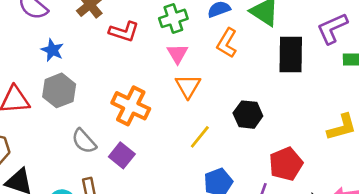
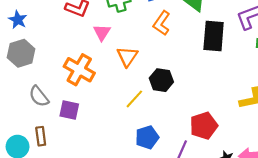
pink triangle: (177, 54) -> (102, 32), moved
black hexagon: (248, 115) -> (161, 80), moved
purple square: (122, 155) -> (69, 110), turned -30

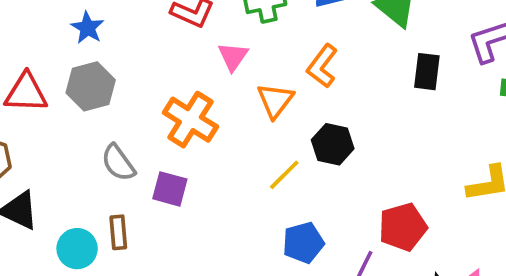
orange L-shape: (162, 23) -> (322, 66), moved
black rectangle: (214, 36) -> (427, 72), size x0.7

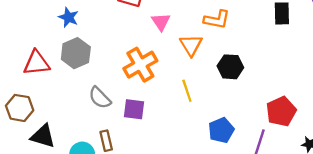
orange L-shape: (322, 66) -> (217, 20), turned -108
orange cross: (190, 120) -> (140, 65), turned 36
yellow line: (284, 175) -> (187, 91), moved, turned -55

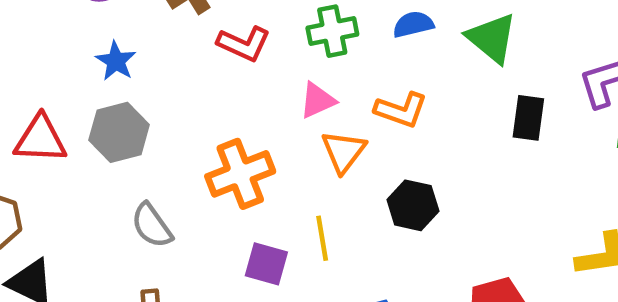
pink triangle: (161, 22) -> (317, 100), moved, turned 30
purple square: (134, 109) -> (266, 264), moved

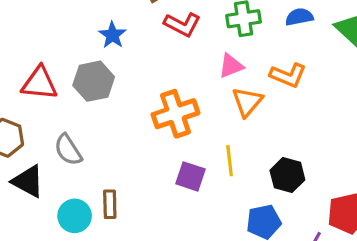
blue star: (116, 61) -> (112, 35), moved
black hexagon: (413, 205) -> (287, 175), moved
gray semicircle: (152, 225) -> (68, 150), moved

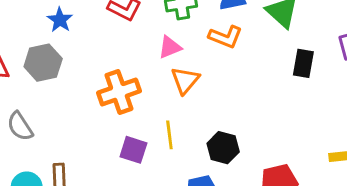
orange L-shape: (288, 75) -> (226, 37), moved

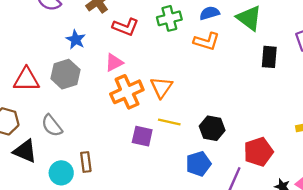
pink triangle: (170, 47) -> (114, 63), moved
orange triangle: (185, 80) -> (161, 87), moved
yellow line: (169, 135) -> (169, 122), turned -65

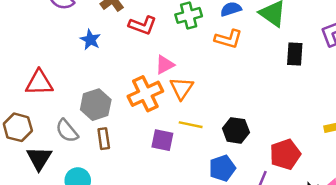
pink triangle: (114, 63) -> (165, 65), moved
gray hexagon: (65, 74) -> (96, 105), moved
black triangle: (25, 151) -> (39, 158), turned 40
brown rectangle: (86, 162) -> (104, 139), moved

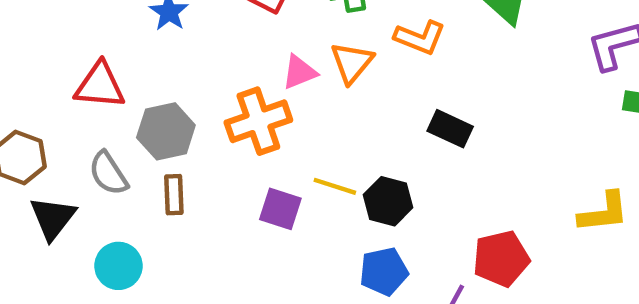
black rectangle: (295, 54) -> (450, 129), moved, turned -75
red triangle: (39, 83) -> (100, 86), moved
orange triangle: (182, 88) -> (352, 63), moved
black hexagon: (236, 130) -> (388, 201), moved

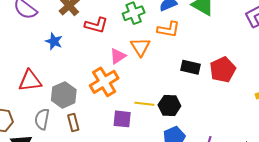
gray semicircle: (108, 173) -> (42, 119), turned 55
red pentagon: (501, 259) -> (223, 70), moved

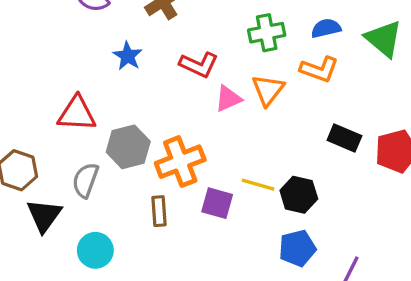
red L-shape: (96, 25) -> (199, 65), moved
orange cross: (104, 82) -> (180, 162), moved
brown rectangle: (73, 123) -> (159, 211), moved

